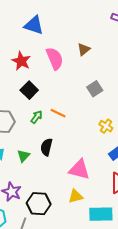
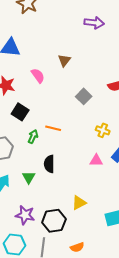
pink semicircle: (55, 58) -> (38, 76), size x0.7
pink triangle: (79, 170) -> (96, 160), moved, size x0.6
yellow triangle: (76, 196) -> (79, 203), moved

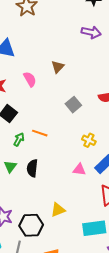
green triangle: (29, 177) -> (10, 167), moved

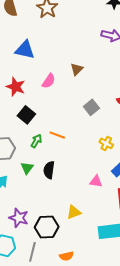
pink semicircle: (30, 79) -> (49, 81), turned 63
pink triangle: (79, 169) -> (96, 181), moved

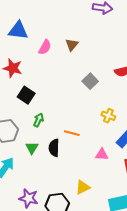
pink semicircle: (49, 81) -> (45, 47), moved
orange line: (57, 135) -> (72, 133), moved

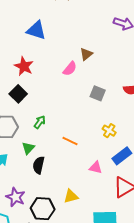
pink semicircle: (45, 47) -> (70, 69), moved
gray square: (90, 81) -> (98, 93), turned -35
black square: (26, 95) -> (18, 94), moved
black semicircle: (54, 148) -> (39, 165), moved

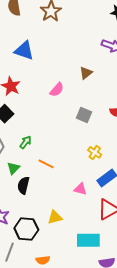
brown triangle: (86, 54) -> (86, 73), moved
orange line: (70, 141) -> (46, 164), moved

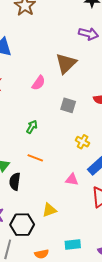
brown triangle: (86, 73) -> (66, 63), size x1.6
green arrow: (25, 142) -> (32, 127), moved
cyan rectangle: (88, 240) -> (73, 245), moved, size x0.7

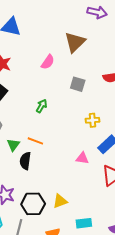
yellow cross: (83, 142) -> (92, 120), turned -32
orange line: (35, 158) -> (35, 141), moved
yellow triangle: (49, 210) -> (60, 201), moved

